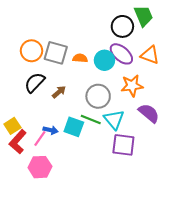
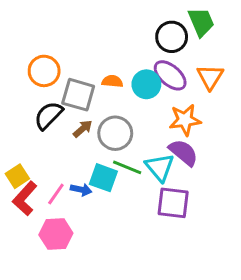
gray square: (56, 53) -> (78, 95), moved
orange triangle: (150, 55) -> (210, 77), turned 42
gray circle: (98, 96) -> (115, 133), moved
purple semicircle: (149, 113) -> (183, 153), moved
blue arrow: (51, 130) -> (81, 190), moved

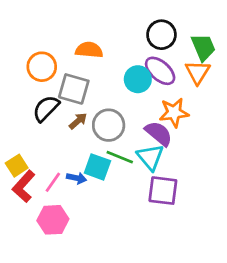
green trapezoid: (201, 22) -> (203, 47), moved
orange semicircle: (112, 81) -> (89, 50), moved, size x1.4
purple semicircle: (183, 153) -> (159, 133), moved

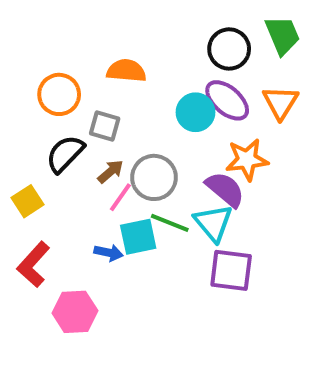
green trapezoid: (203, 47) -> (282, 35), moved
gray square: (74, 89) -> (105, 126), size x0.7
yellow square: (17, 166) -> (28, 201), moved
cyan square: (97, 167) -> (138, 237), turned -32
pink line: (53, 182) -> (120, 197), moved

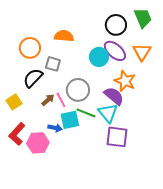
orange star: (247, 160) -> (125, 81), turned 30
brown arrow: (111, 172) -> (48, 100), moved
pink line: (120, 197) -> (61, 100), turned -63
pink hexagon: (75, 312) -> (38, 143), moved

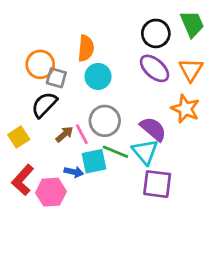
orange semicircle: (64, 36) -> (86, 48), turned 90
cyan circle: (99, 57) -> (98, 76), moved
gray square: (53, 64) -> (56, 78), moved
orange star: (125, 81) -> (185, 109), moved

